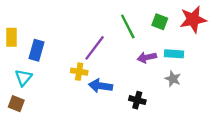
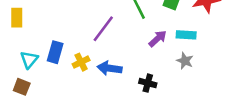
blue rectangle: (36, 50) -> (55, 52), moved
purple arrow: (147, 57) -> (158, 39), turned 150
yellow cross: (79, 72) -> (81, 62), moved, turned -35

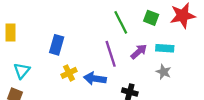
purple line: (103, 29) -> (111, 54), moved, turned -55
blue rectangle: (55, 52) -> (57, 45), moved

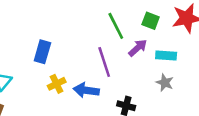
purple arrow: (139, 52) -> (138, 48), moved

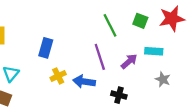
purple arrow: (138, 48) -> (129, 61), moved
gray star: (165, 83) -> (163, 79), moved

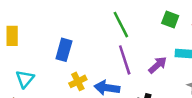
green line: (110, 25) -> (121, 25), moved

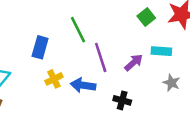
green square: (170, 19) -> (146, 17), turned 30
green line: (121, 25) -> (78, 30), moved

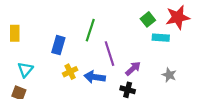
green line: (78, 30) -> (90, 30), turned 45
cyan rectangle: (161, 51) -> (161, 38), moved
purple arrow: (134, 63) -> (133, 68), moved

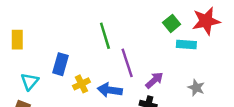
green line: (90, 30) -> (105, 36), turned -35
blue rectangle: (58, 45) -> (60, 64), moved

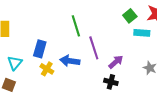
yellow cross: (81, 84) -> (47, 69), moved, turned -32
blue arrow: (110, 90) -> (70, 61), moved

